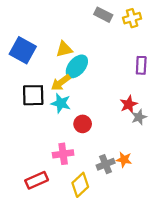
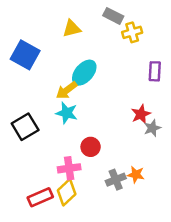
yellow cross: (132, 18) -> (132, 32), moved
yellow triangle: (64, 49) -> (72, 29), moved
black square: (33, 95) -> (25, 127), moved, turned -30
red circle: (83, 124) -> (91, 147), moved
yellow diamond: (80, 185) -> (67, 192), moved

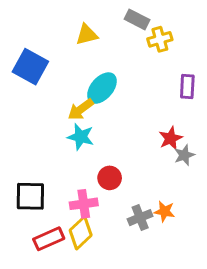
black square: (25, 127) -> (30, 196), moved, turned 32

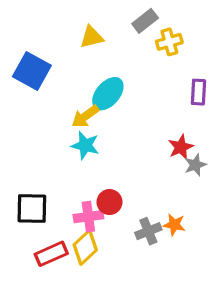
gray rectangle: (137, 19) -> (145, 21), turned -65
red circle: (110, 178) -> (110, 202), moved

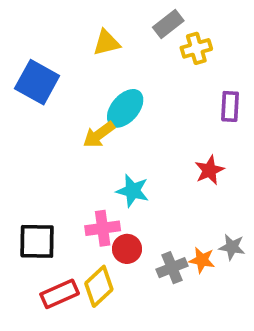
cyan star: (85, 145) -> (133, 191), moved
gray star: (195, 165) -> (232, 247), moved, turned 30
red circle: (110, 202) -> (127, 249), moved
pink cross: (88, 217) -> (103, 228), moved

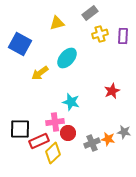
yellow cross: (196, 48) -> (100, 34), moved
purple rectangle: (230, 106) -> (123, 36), moved
yellow arrow: (99, 135) -> (40, 73), moved
red rectangle: (60, 294) -> (39, 141), moved

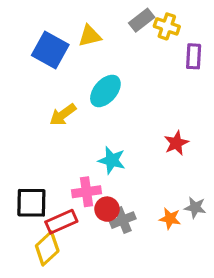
yellow cross: (100, 34) -> (167, 26), moved, turned 35
blue square: (20, 44) -> (50, 50), moved
gray cross: (92, 143) -> (123, 220), moved
yellow diamond: (53, 153) -> (47, 248), moved

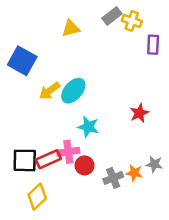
blue square: (50, 50) -> (22, 61), moved
cyan ellipse: (105, 91) -> (73, 91), moved
gray cross: (123, 220) -> (113, 178), moved
red rectangle: (61, 222) -> (48, 159), moved

